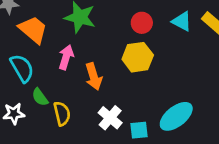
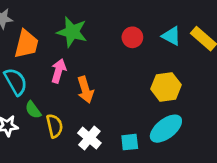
orange trapezoid: (33, 30) -> (26, 44), turned 64
yellow hexagon: (138, 57) -> (166, 87), moved
white cross: (110, 118) -> (89, 138), moved

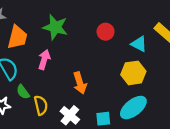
cyan triangle: (171, 36) -> (139, 44), moved
orange arrow: (85, 90) -> (80, 83), moved

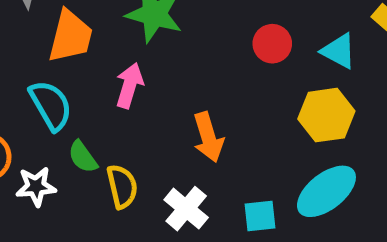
red circle: (106, 32) -> (272, 44), moved

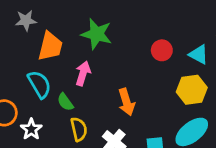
green semicircle: (83, 157) -> (65, 102), moved
white star: (36, 186) -> (31, 129), turned -30

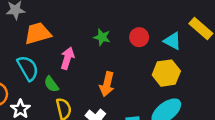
green star: (97, 34) -> (102, 37), moved, size x0.6
orange trapezoid: (50, 46) -> (38, 33), turned -120
orange arrow: (126, 102) -> (107, 84), turned 30

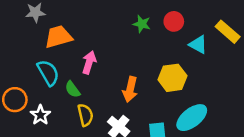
green star: (102, 37) -> (142, 24), moved
red circle: (139, 37) -> (174, 21), moved
yellow hexagon: (166, 73) -> (172, 78), moved

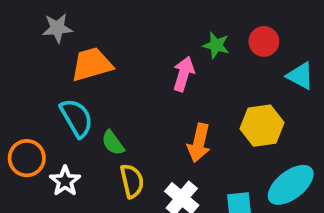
pink arrow: (89, 62) -> (184, 74), moved

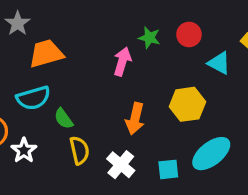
gray star: (57, 28) -> (18, 23), turned -30
cyan semicircle: (76, 118) -> (33, 98), turned 104

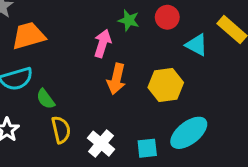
orange arrow: (135, 119) -> (116, 79), moved

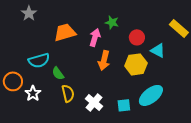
red circle: (167, 17) -> (137, 37), moved
orange trapezoid: (29, 36) -> (65, 32), moved
cyan triangle: (197, 45) -> (158, 50), moved

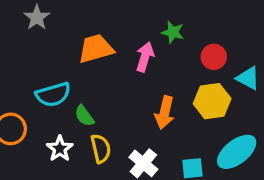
orange arrow: (104, 60) -> (165, 113), moved
white star: (33, 93) -> (60, 149), moved

